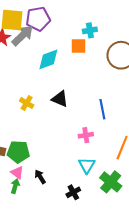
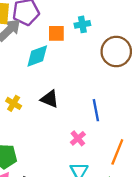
orange square: (79, 46) -> (56, 33), moved
pink cross: (86, 135) -> (78, 138), turned -32

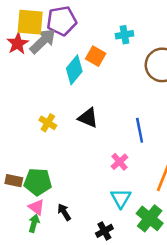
orange square: (56, 33) -> (96, 56), moved, turned 30
cyan diamond: (37, 56) -> (74, 70), turned -30

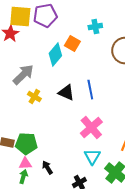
gray arrow: (43, 41) -> (23, 75), moved
blue line: (140, 130) -> (90, 90), moved
pink cross: (119, 162) -> (91, 128), size x1.6
pink triangle: (36, 207) -> (25, 164), turned -40

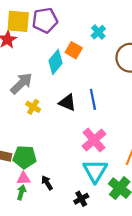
cyan cross: (95, 27) -> (98, 32), turned -32
cyan triangle: (92, 157) -> (95, 171), size x1.4

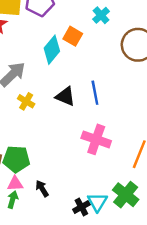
pink cross: (94, 140) -> (96, 139), turned -30
cyan triangle: (95, 171) -> (97, 202), moved, size x0.7

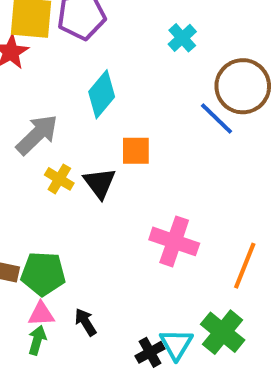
orange square: (73, 36) -> (136, 151), moved, turned -30
blue line: (95, 93) -> (217, 118), moved, turned -35
black triangle: (65, 96) -> (100, 183), moved, turned 30

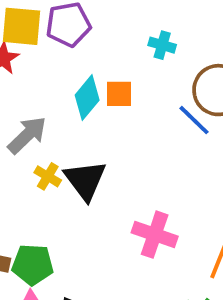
cyan cross: (182, 38) -> (162, 45), turned -32
orange square: (136, 151) -> (119, 94), moved
black triangle: (100, 183) -> (85, 180), size x1.4

